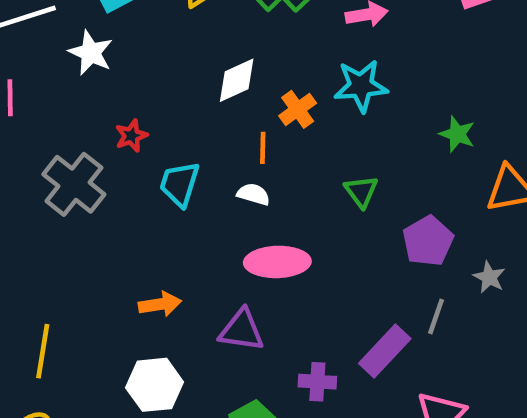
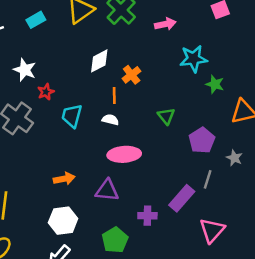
white star: (91, 53) -> (25, 70), moved
cyan star: (361, 86) -> (193, 59), moved

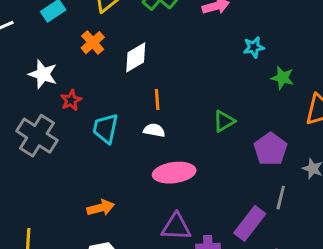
cyan star: (193, 59) -> (254, 47), size x0.6
orange cross: (132, 75) -> (93, 43), moved
green triangle: (166, 116) -> (224, 121), turned 42
purple triangle: (107, 190) -> (176, 227), moved

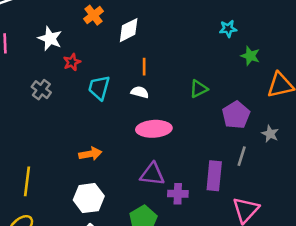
gray cross: (37, 136) -> (41, 90), size x0.6
purple rectangle: (250, 223) -> (214, 176), turned -36

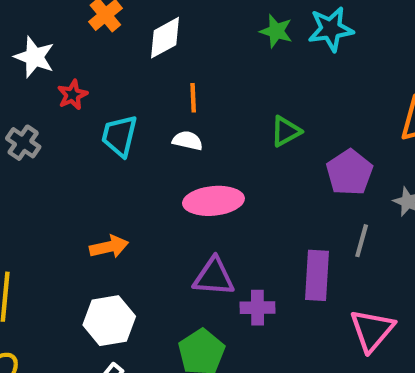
cyan star: (228, 29) -> (331, 29), size x1.5
green star: (250, 56) -> (276, 31), moved

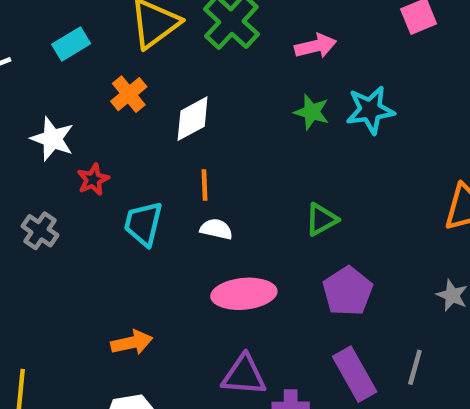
orange line: (193, 98) -> (205, 185), moved
purple pentagon: (349, 172) -> (348, 291), moved
gray line: (362, 241) -> (415, 367), moved
purple rectangle: (317, 275) -> (355, 374), turned -33

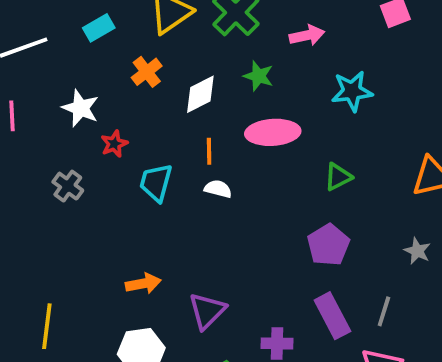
green star: (312, 112) -> (258, 76), moved
green triangle: (321, 219) -> (338, 177), moved
pink ellipse: (244, 294) -> (273, 132), moved
purple triangle: (244, 375) -> (207, 311), moved, turned -51

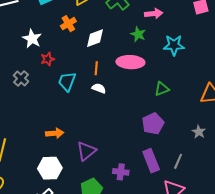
green star: (258, 76) -> (138, 34), moved

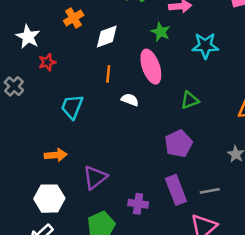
pink ellipse: (130, 62) -> (151, 67), turned 68
cyan trapezoid: (67, 82) -> (72, 107), moved
white semicircle: (99, 88) -> (130, 100), moved
gray line: (178, 161) -> (210, 191), turned 56

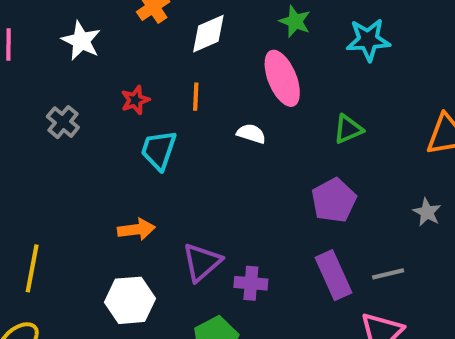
red star: (47, 62) -> (135, 100), moved
orange line: (108, 74) -> (196, 97), moved
purple cross: (138, 204) -> (251, 283), moved

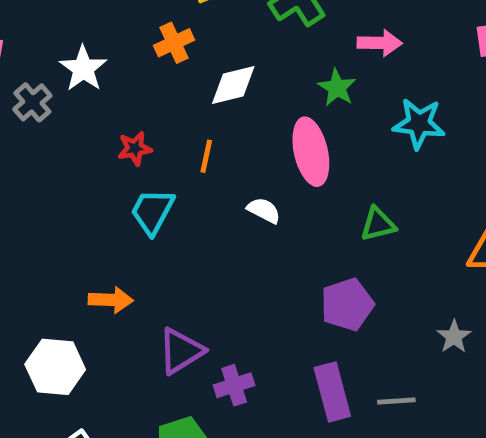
gray cross: (63, 122) -> (32, 102), moved
purple cross: (251, 283) -> (234, 385), turned -32
white hexagon: (130, 300) -> (55, 367), moved

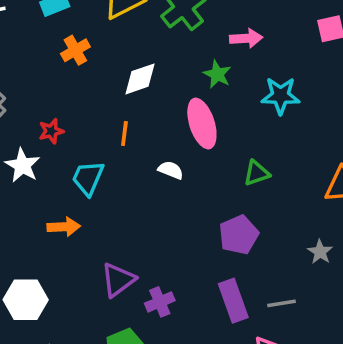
orange cross: (174, 43) -> (75, 50), moved
white star: (83, 68) -> (22, 165), moved
red star: (135, 148) -> (51, 131), moved
orange arrow: (111, 300) -> (64, 227), moved

